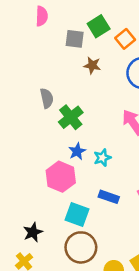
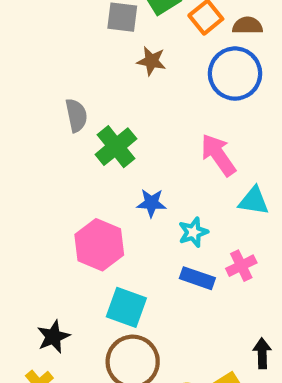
blue star: (77, 151) -> (151, 203), moved, turned 30
cyan star: (102, 158) -> (193, 232), moved
blue rectangle: (109, 197) -> (197, 278), moved

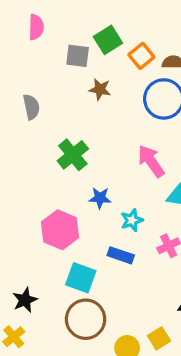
gray semicircle: (76, 115) -> (31, 107), moved
blue rectangle: (197, 278) -> (121, 255), moved

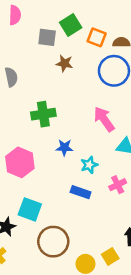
orange square: (141, 56) -> (97, 37), turned -30
green cross: (73, 155) -> (43, 114), turned 30
pink hexagon: (60, 230) -> (20, 162), moved
cyan square: (81, 278) -> (30, 209), moved

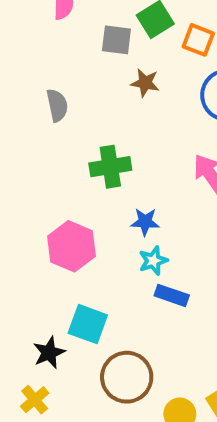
cyan star: (89, 165) -> (153, 261), moved

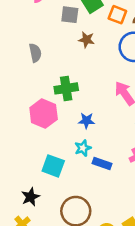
pink hexagon: (71, 246) -> (44, 114), moved
cyan star: (153, 261) -> (83, 148), moved
cyan square: (88, 324) -> (53, 166), moved

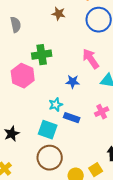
blue star: (86, 121) -> (73, 82), moved
cyan square: (53, 166) -> (48, 130), moved
black star: (31, 197) -> (12, 134), moved

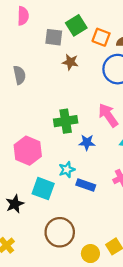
green cross: (42, 55) -> (66, 121), moved
pink hexagon: (23, 76) -> (28, 151), moved
cyan square: (48, 130) -> (43, 189), moved

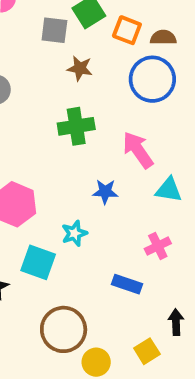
green cross: (66, 121) -> (76, 126), moved
blue rectangle: (86, 185) -> (127, 284), moved
yellow circle: (90, 254) -> (96, 362), moved

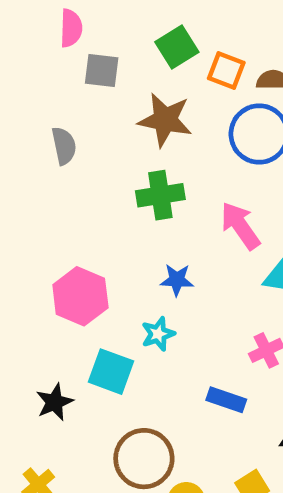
gray square: (54, 30) -> (102, 70), moved
brown star: (80, 68) -> (165, 120), size x1.6
blue star: (105, 192) -> (177, 280), moved

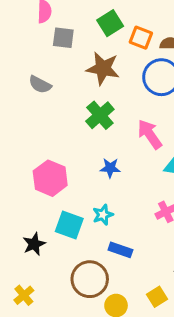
gray semicircle: (64, 146) -> (40, 85), turned 130
green cross: (160, 195) -> (100, 115), turned -32
cyan star: (158, 334) -> (103, 215), moved
blue rectangle: (226, 400) -> (120, 250), moved

